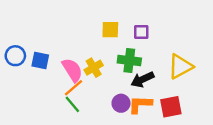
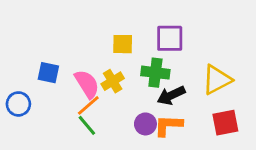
yellow square: (110, 30) -> (123, 44), moved
purple square: (141, 32) -> (170, 38), size x1.5
blue circle: (15, 56) -> (18, 104), moved
red square: (171, 107) -> (225, 123), moved

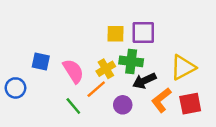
yellow square: (123, 44) -> (115, 34), moved
yellow cross: (113, 81) -> (106, 69), moved
orange line: (88, 105) -> (96, 89), moved
orange L-shape: (168, 125) -> (161, 100), moved, turned -40

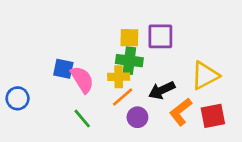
blue square: (41, 61) -> (63, 69), moved
green cross: (131, 61) -> (129, 61), moved
yellow cross: (106, 69) -> (119, 77), turned 30
orange line: (96, 89) -> (123, 97), moved

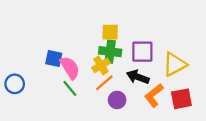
purple square: (160, 36) -> (142, 52), moved
yellow cross: (119, 77) -> (101, 65), turned -30
black arrow: (162, 90) -> (138, 77), turned 45
green line: (82, 119) -> (70, 88), moved

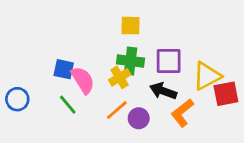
yellow square: (110, 32) -> (130, 26), moved
orange line: (104, 83) -> (117, 110), moved
green line: (70, 88) -> (68, 105), moved
red square: (181, 99) -> (226, 94), moved

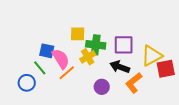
yellow square: (130, 26) -> (78, 34), moved
blue circle: (17, 99) -> (27, 83), moved
green line: (68, 105) -> (40, 68), moved
orange line: (117, 110) -> (67, 73), moved

